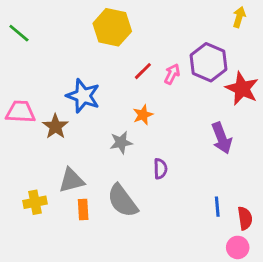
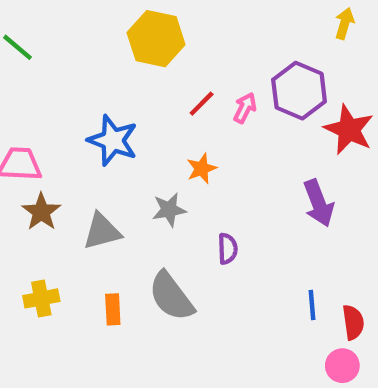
brown star: (55, 126) -> (41, 212), moved
gray triangle: (71, 180) -> (102, 231), moved

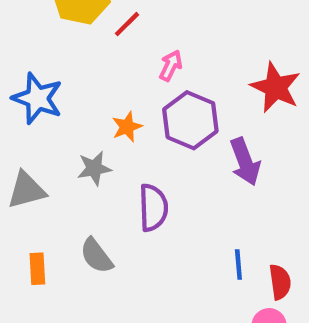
purple hexagon: (299, 91) -> (190, 120), moved
red line: (202, 104) -> (127, 24), moved
purple semicircle: (228, 249) -> (153, 208), size x1.5
gray semicircle: (171, 296) -> (96, 256), size x0.7

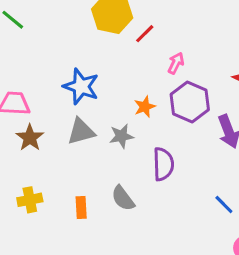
gray triangle: (26, 190) -> (81, 131), moved
blue line: (238, 264) -> (224, 204), turned -40

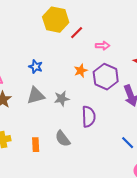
pink arrow: (176, 63) -> (103, 46), moved, turned 64
blue star: (81, 86) -> (36, 67), size x0.6
orange star: (145, 107) -> (81, 71), moved

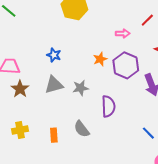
red line: (77, 33) -> (147, 20), moved

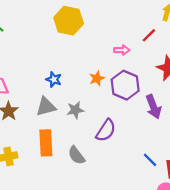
blue star: (54, 55) -> (54, 79), moved
purple semicircle: (108, 106) -> (106, 130), turned 35
orange rectangle: (54, 135) -> (46, 143), moved, size x1.6

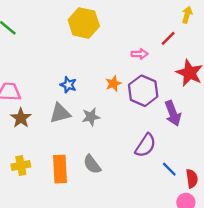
purple semicircle: (106, 130) -> (146, 145), moved
orange rectangle: (46, 143) -> (60, 169), moved

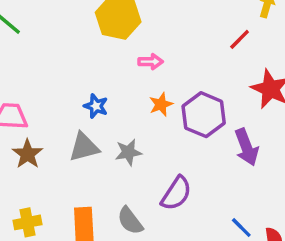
pink arrow: (140, 54) -> (151, 62), moved
purple semicircle: (146, 145) -> (176, 193), moved

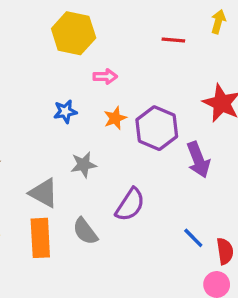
red line: (240, 39) -> (173, 40), moved, turned 50
blue star: (96, 106) -> (65, 111), moved, turned -30
gray triangle: (84, 147) -> (44, 193), moved, turned 44

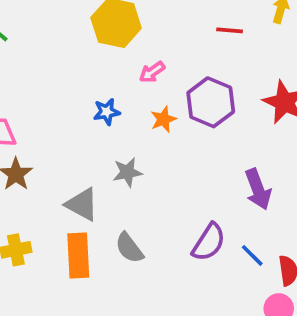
pink arrow: (105, 77) -> (152, 72), turned 145
purple hexagon: (157, 128) -> (211, 102), moved
purple arrow: (198, 160) -> (258, 189), moved
purple semicircle: (130, 205) -> (209, 242), moved

